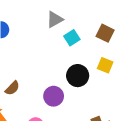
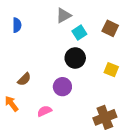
yellow square: (105, 65) -> (111, 70), moved
black circle: (78, 76) -> (75, 58), moved

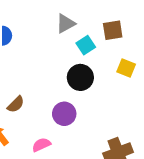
brown square: (110, 28) -> (113, 30), moved, turned -35
yellow square: (111, 70) -> (126, 68), moved

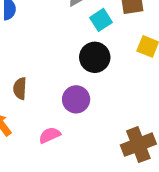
brown semicircle: (16, 104) -> (20, 88), turned 138

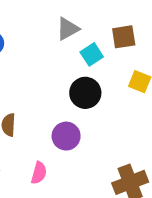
pink semicircle: (50, 135) -> (39, 173), turned 130

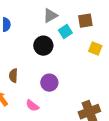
black circle: (85, 93) -> (43, 46), moved
pink semicircle: (39, 173) -> (32, 106), turned 112

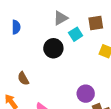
brown semicircle: (13, 76) -> (23, 79), turned -32
purple circle: (49, 83) -> (86, 94), moved

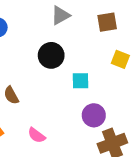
cyan square: (76, 34) -> (80, 81), moved, turned 32

